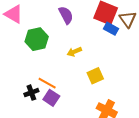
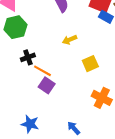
green hexagon: (37, 39) -> (15, 27), moved
black cross: (31, 93) -> (28, 57), moved

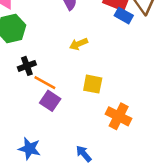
yellow square: (90, 64) -> (93, 84), moved, turned 35

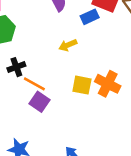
blue rectangle: (124, 16) -> (90, 17), moved, turned -54
orange cross: (119, 116) -> (108, 84), moved

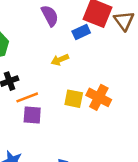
orange line: (34, 84) -> (27, 97), turned -50
purple square: (40, 102) -> (32, 115), turned -30

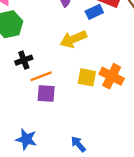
yellow arrow: (60, 60) -> (73, 39), size x1.5

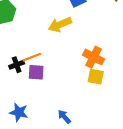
black cross: (24, 60) -> (17, 65), moved
yellow square: (87, 77) -> (96, 77), moved

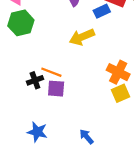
orange line: (32, 57) -> (51, 72), turned 42
yellow square: (96, 77) -> (121, 93), turned -35

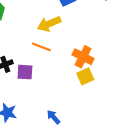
orange line: (51, 72) -> (41, 47), moved

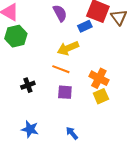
purple square: (25, 72) -> (65, 92), moved

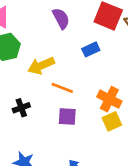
blue rectangle: (85, 26) -> (91, 49), moved
yellow arrow: (68, 48) -> (41, 66), moved

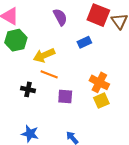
orange line: (62, 88) -> (49, 74), moved
black cross: (21, 108) -> (28, 89), turned 32

